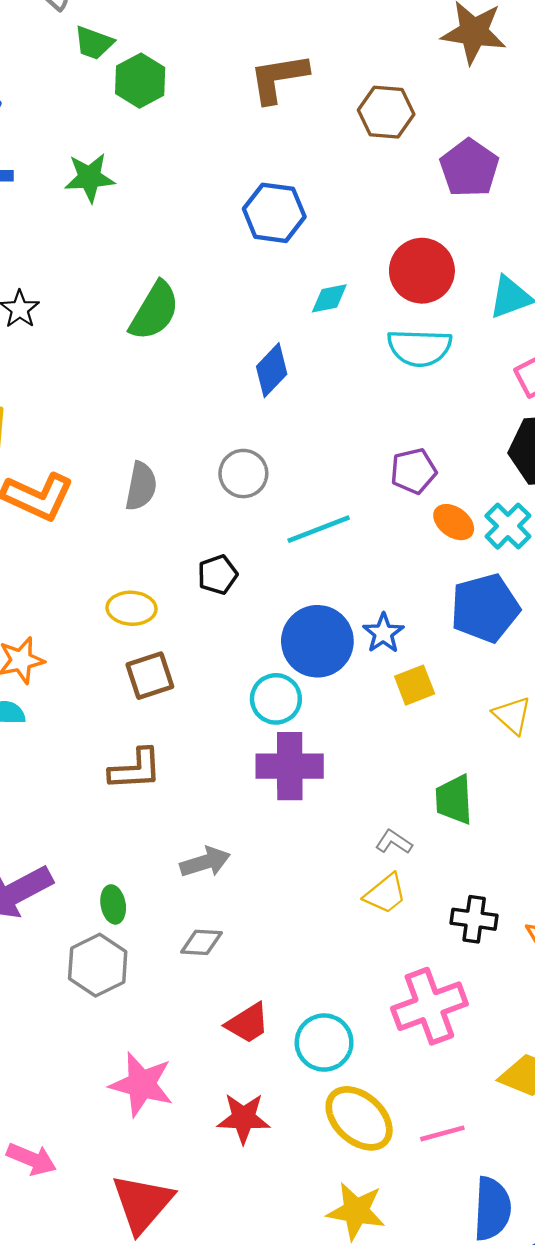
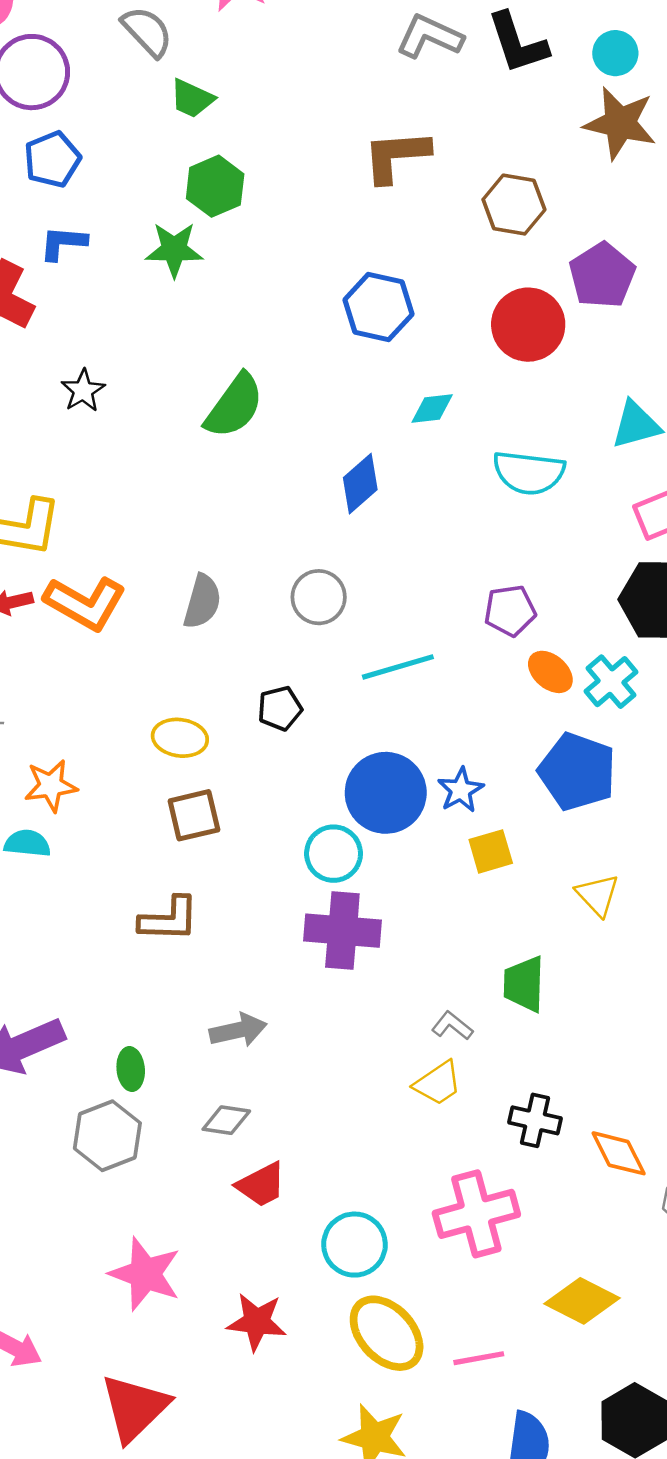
green hexagon: (140, 81) -> (215, 186), moved
red circle: (422, 271) -> (528, 325), moved
blue pentagon: (485, 608) -> (577, 772), turned 30
red trapezoid: (248, 1023) -> (261, 1185), moved

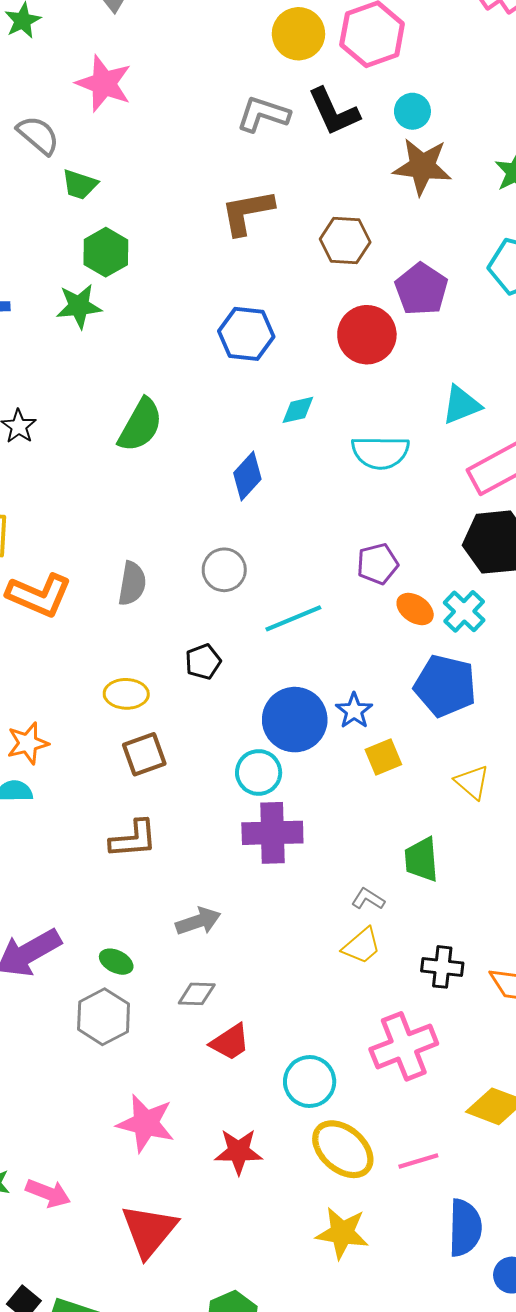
green ellipse: (131, 1069) -> (116, 962), turned -52

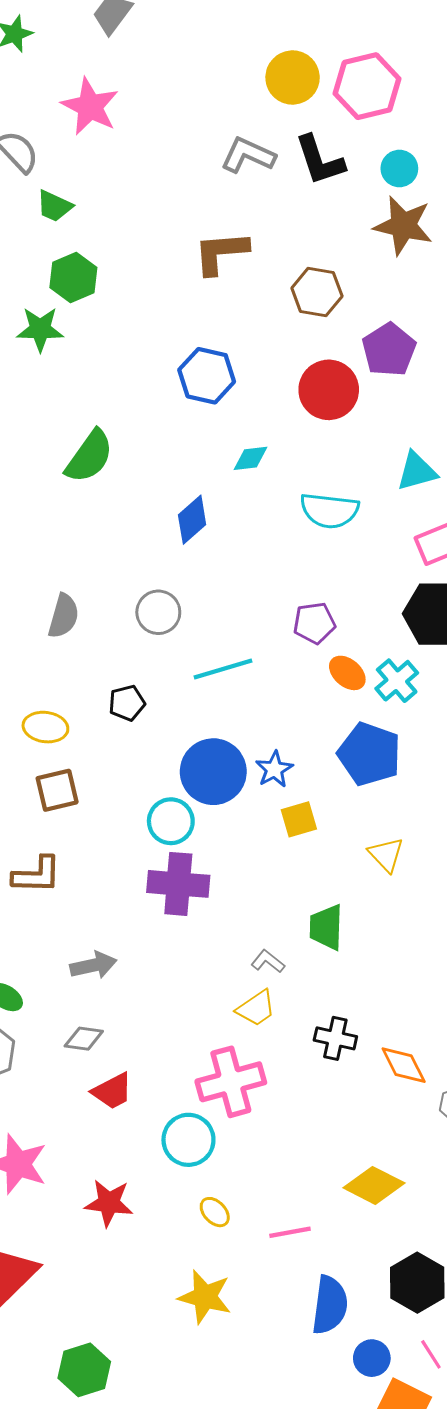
pink cross: (404, 1046) -> (231, 1082), moved
yellow ellipse: (343, 1149) -> (215, 1212), size x0.5

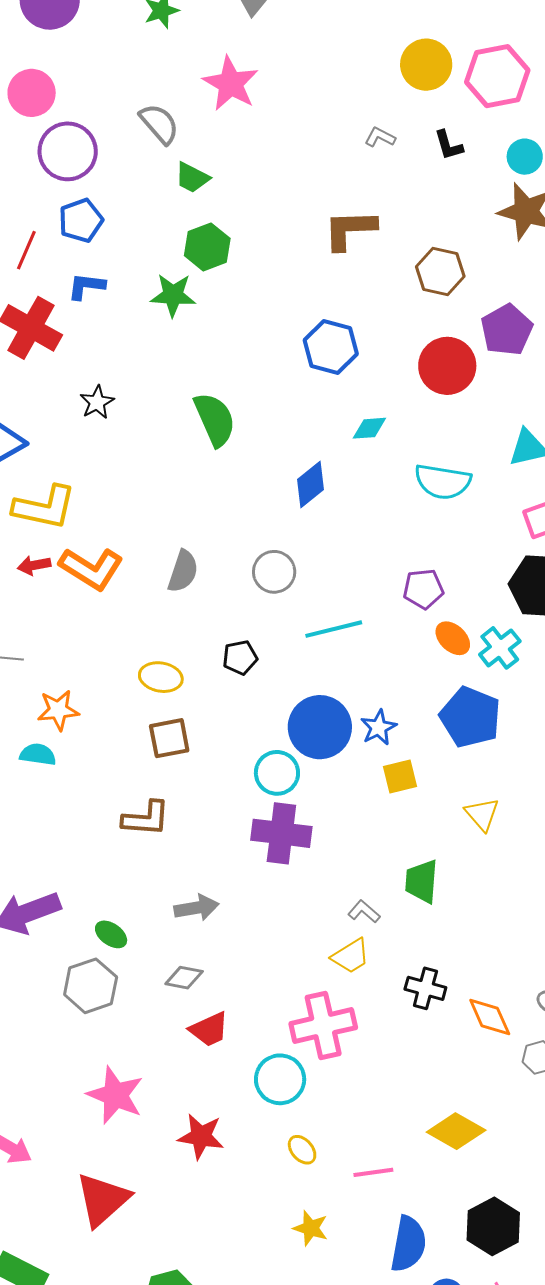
gray L-shape: (248, 155) -> (380, 137), size x0.6
black L-shape: (320, 160) -> (449, 145), size x0.6
green semicircle: (89, 456) -> (215, 419), turned -62
yellow star: (205, 1297) -> (311, 1228), moved, size x0.7

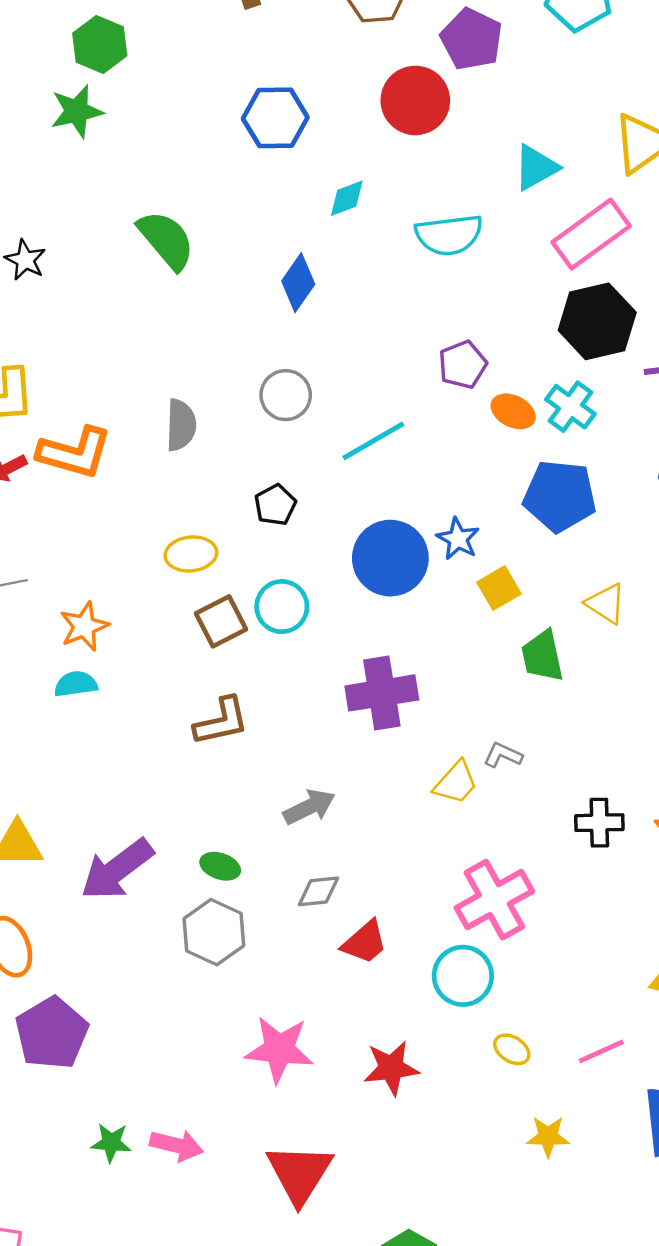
cyan circle: (277, 773) -> (282, 607), moved
green trapezoid: (422, 881) -> (542, 656), moved
yellow trapezoid: (351, 956) -> (456, 783), moved

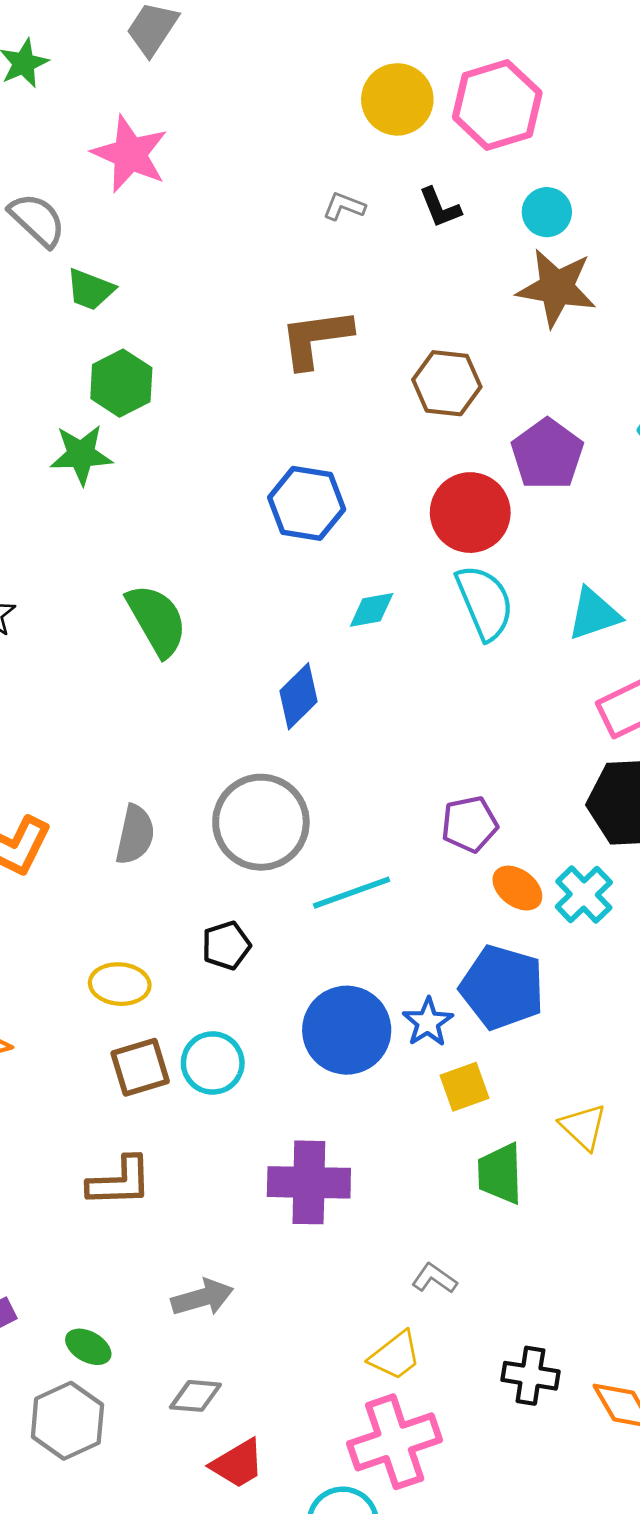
cyan semicircle: (449, 235) -> (485, 602), moved, turned -116
gray circle: (286, 395) -> (261, 822), size x1.6
blue pentagon: (560, 496) -> (502, 987), moved
yellow trapezoid: (456, 783) -> (395, 1356), moved

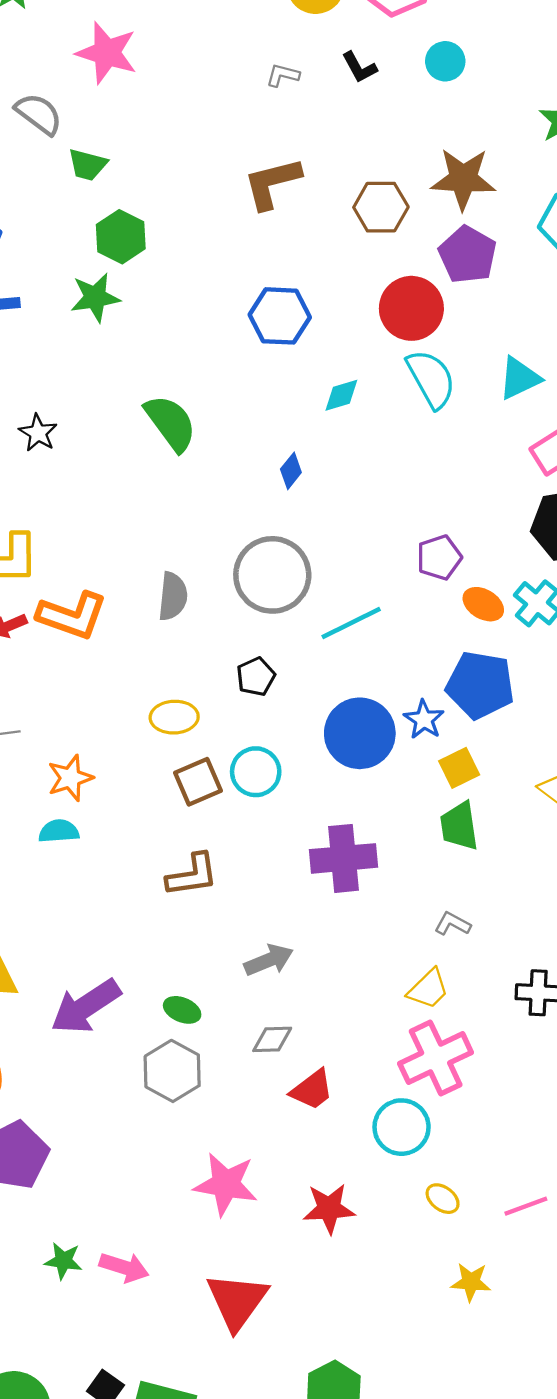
brown star: (557, 288) -> (463, 179), moved
blue diamond: (299, 696) -> (291, 471), size x0.7
green trapezoid: (500, 1174) -> (459, 826), moved

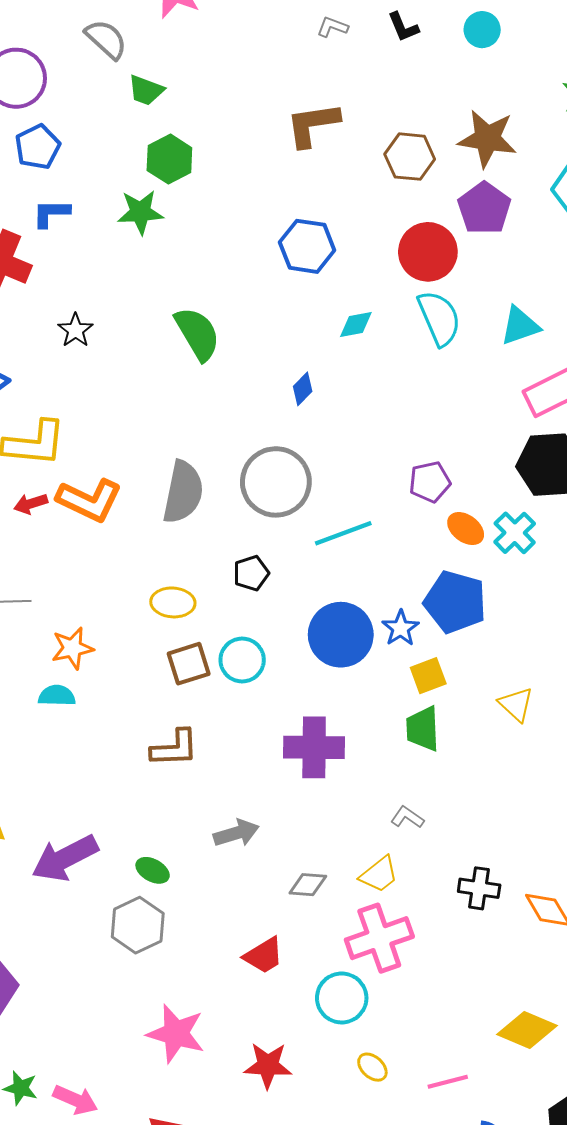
gray semicircle: (173, 596) -> (183, 492), size x1.4
gray diamond: (272, 1039) -> (308, 885), moved

